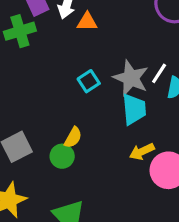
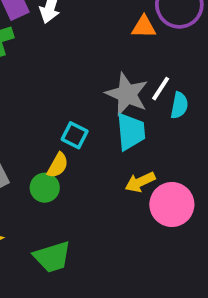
orange triangle: (87, 22) -> (144, 27), moved
cyan square: (89, 81) -> (75, 135), moved, turned -30

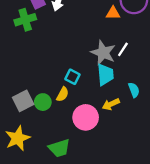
cyan semicircle: (179, 105) -> (134, 90), moved, turned -32
green circle: (45, 188) -> (43, 102), moved
pink circle: (172, 204) -> (86, 117), moved

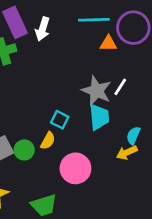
cyan semicircle: (134, 90) -> (133, 135), turned -136
yellow arrow: (111, 104) -> (127, 153), moved

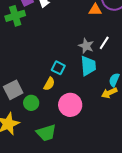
gray star: (97, 91) -> (86, 46), size x0.7
green circle: (24, 150) -> (31, 103), moved

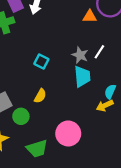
cyan square: (58, 68) -> (41, 62), moved
pink circle: (70, 105) -> (68, 134), moved

